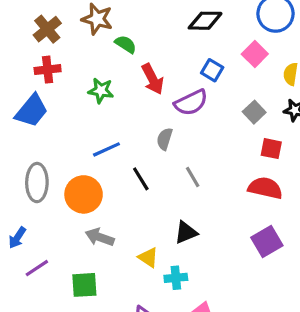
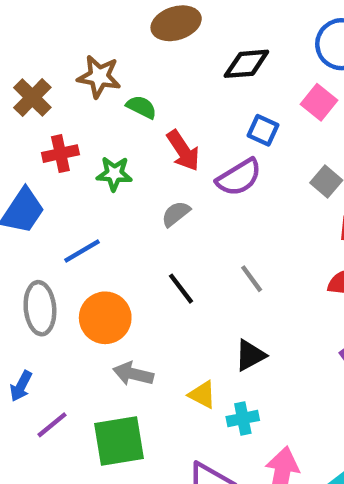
red cross: (48, 70) -> (60, 154), moved
gray semicircle: (165, 139) -> (176, 214), moved, turned 40
blue line: (106, 149) -> (82, 251), moved
green square: (84, 285) -> (119, 441), size x1.4

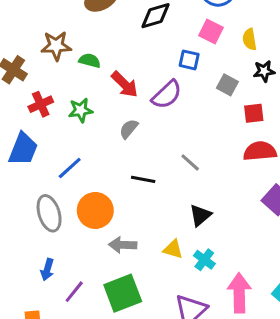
blue square: (263, 130) -> (189, 60), moved
black line: (181, 289) -> (143, 179), turned -30
cyan cross: (243, 418) -> (204, 260), turned -30

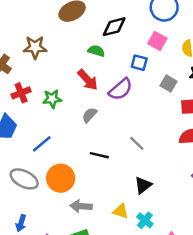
green semicircle: (90, 61) -> (96, 51), moved
gray ellipse: (49, 213) -> (24, 179), turned -48

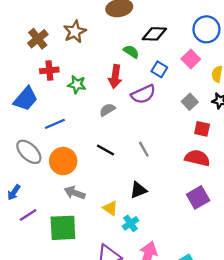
brown star: (35, 47) -> (75, 32), turned 30
blue square: (139, 63) -> (159, 69), moved
red arrow: (88, 80) -> (115, 76), turned 35

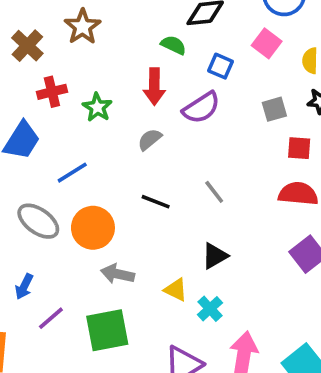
green star: (77, 85) -> (97, 107), turned 30
gray square: (190, 102) -> (274, 109), turned 35

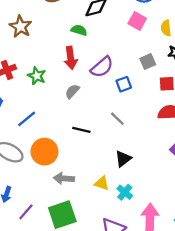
blue square: (221, 66) -> (124, 84), moved, turned -35

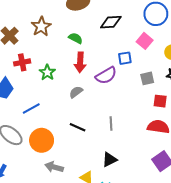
green semicircle: (79, 30) -> (76, 38), moved
blue square: (124, 84) -> (125, 58), moved
gray line: (117, 119) -> (111, 123), turned 32

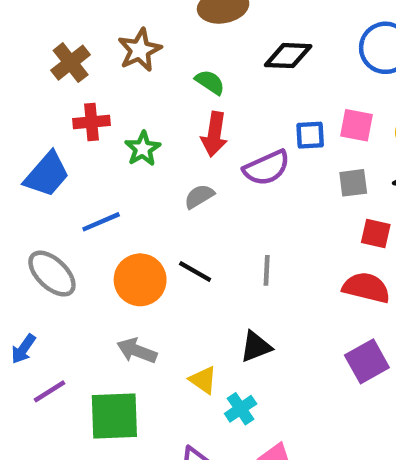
pink square: (145, 41) -> (356, 125), moved, turned -35
orange circle: (42, 140) -> (140, 280), moved

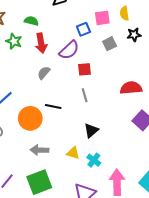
green star: (143, 149) -> (14, 41), moved
red square: (376, 234) -> (85, 69), moved

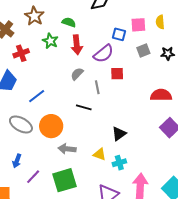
blue square: (83, 29) -> (119, 34), turned 32
black star: (134, 35) -> (168, 53), moved
gray line: (85, 95) -> (97, 87), moved
orange circle: (30, 118) -> (51, 126), moved
cyan cross: (94, 160) -> (119, 163), turned 32

